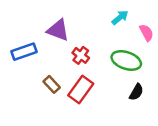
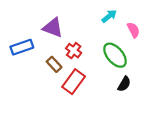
green ellipse: (126, 60) -> (115, 55), turned 30
brown rectangle: (52, 84) -> (54, 64), moved

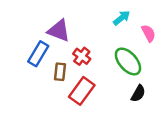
blue rectangle: (22, 47) -> (38, 54), moved, turned -40
brown rectangle: (54, 64) -> (60, 72), turned 49

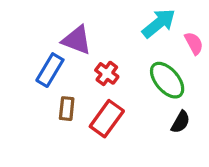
cyan arrow: (122, 18) -> (159, 23), size x1.5
brown rectangle: (60, 72) -> (67, 109), moved

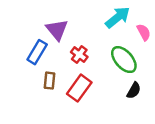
purple triangle: (77, 40) -> (57, 30), turned 30

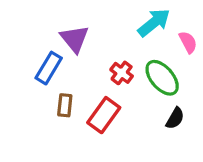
red cross: (79, 55) -> (122, 73), moved

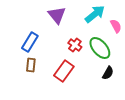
purple triangle: (75, 39) -> (57, 15), moved
brown rectangle: (65, 105) -> (31, 65), moved

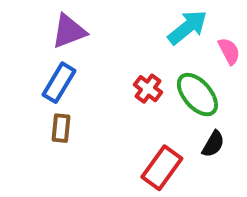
purple triangle: (57, 15) -> (69, 31), moved, turned 48
red rectangle: (64, 71) -> (162, 168), moved

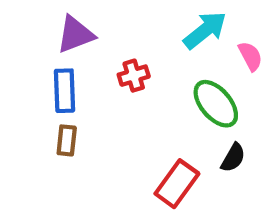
blue rectangle: (59, 83) -> (65, 91), turned -33
red cross: (148, 89) -> (134, 76), moved, turned 36

